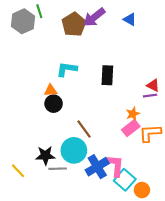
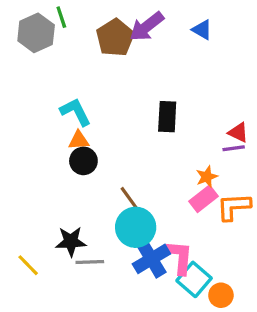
cyan L-shape: (67, 69) -> (76, 112), moved, turned 55
cyan circle: (74, 150) -> (136, 227), moved

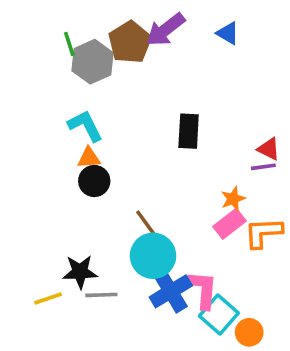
green line: (61, 17) -> (69, 44), moved
gray hexagon: (36, 33) -> (92, 62), moved
yellow line: (28, 265) -> (48, 299), moved, turned -65

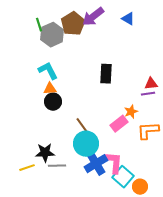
red triangle: (269, 149) -> (151, 84), turned -32
pink rectangle: (230, 224) -> (119, 124), moved

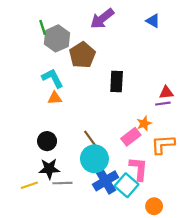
blue triangle: (128, 19) -> (153, 21), moved
brown pentagon: (73, 24) -> (82, 55), moved
black circle: (53, 102) -> (47, 141), moved
pink L-shape: (114, 163) -> (139, 169), moved
cyan square: (123, 177) -> (126, 185), moved

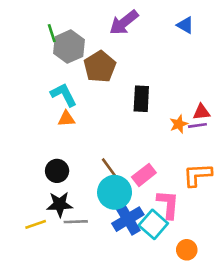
orange star: (144, 123) -> (179, 124), moved
pink rectangle: (131, 137) -> (144, 175), moved

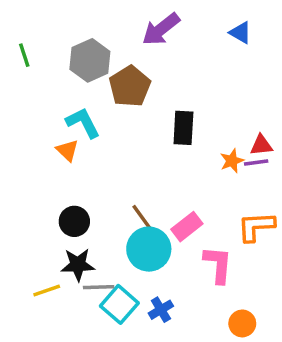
green line: (52, 33) -> (24, 55), moved
orange triangle: (66, 119) -> (67, 150), moved, turned 48
blue cross: (128, 219) -> (161, 310), moved, size x0.6
cyan square: (153, 224) -> (119, 304), moved

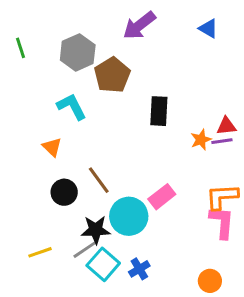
orange triangle: (67, 150) -> (52, 147), moved
brown line: (144, 220) -> (99, 180), moved
black star: (78, 265) -> (96, 230), moved
pink L-shape: (218, 265) -> (222, 222), moved
gray line: (99, 287) -> (85, 249), turned -32

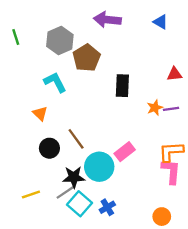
purple arrow: (139, 25) -> (107, 20), turned 44
red triangle: (226, 126) -> (174, 74), moved

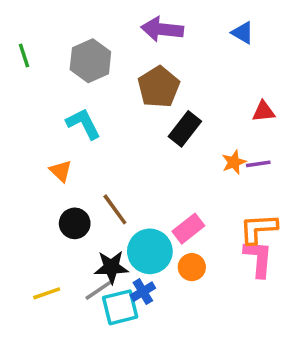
brown pentagon: (86, 58) -> (159, 87), moved
black rectangle: (122, 86) -> (185, 129), turned 35
cyan square: (80, 204) -> (120, 307), turned 35
blue cross: (107, 207) -> (143, 292), moved
orange circle: (162, 217) -> (192, 267), moved

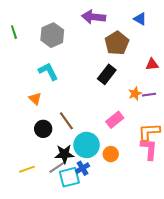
brown pentagon: (159, 87) -> (117, 43), moved
pink rectangle: (188, 229) -> (115, 120), moved

